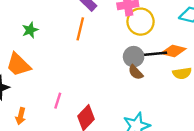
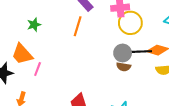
brown semicircle: (136, 72) -> (124, 67), turned -40
pink line: (58, 101) -> (38, 69), moved

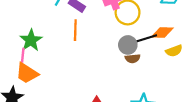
green star: (34, 25) -> (31, 40), size x1.5
pink line: (38, 69) -> (23, 55), moved

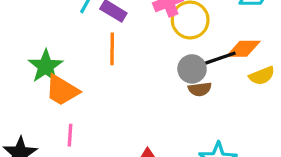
pink line: (23, 55) -> (70, 135), moved
orange trapezoid: (27, 73) -> (62, 90), moved

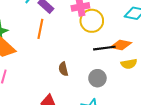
gray circle: (192, 69) -> (97, 78), moved
brown semicircle: (200, 89) -> (63, 69), moved, turned 72

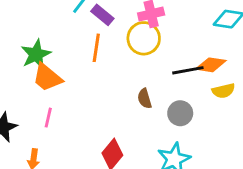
yellow circle: (92, 21) -> (144, 38), moved
brown semicircle: (63, 69) -> (144, 99), moved

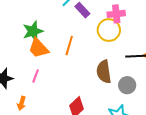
orange line: (96, 48) -> (69, 46), moved
brown semicircle: (144, 99) -> (104, 72), size x1.6

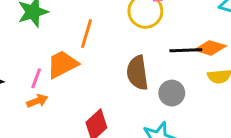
orange trapezoid: (39, 48) -> (62, 64), moved, turned 105
orange arrow: (21, 103) -> (37, 101), moved, turned -128

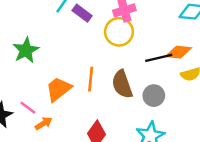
orange line: (86, 34) -> (91, 79), moved
pink line: (36, 78) -> (28, 108), moved, turned -63

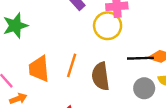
orange trapezoid: (59, 89) -> (39, 69), turned -68
gray circle: (154, 96) -> (144, 88), moved

